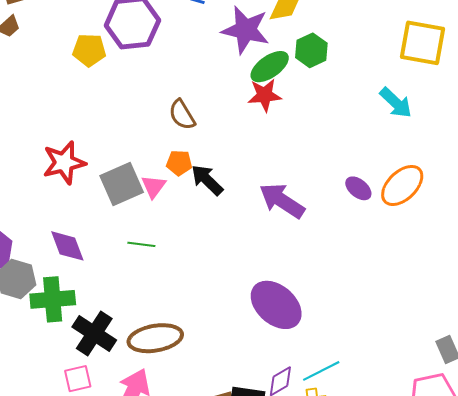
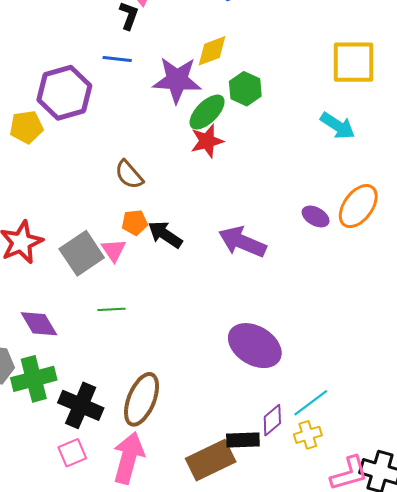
brown ellipse: (155, 338) -> (142, 399), turned -48

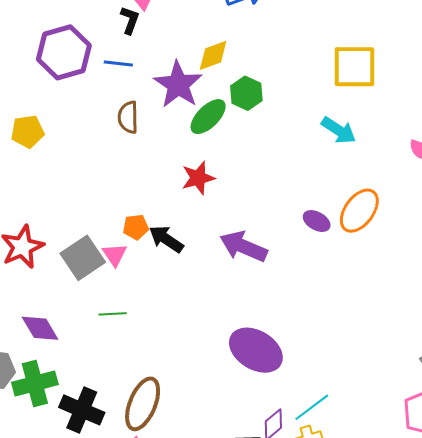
purple star: (177, 80) -> (178, 85), turned 30
purple hexagon: (64, 93) -> (64, 52), moved
red star: (207, 141) -> (198, 178), moved
brown semicircle: (129, 175) -> (128, 117), moved, turned 40

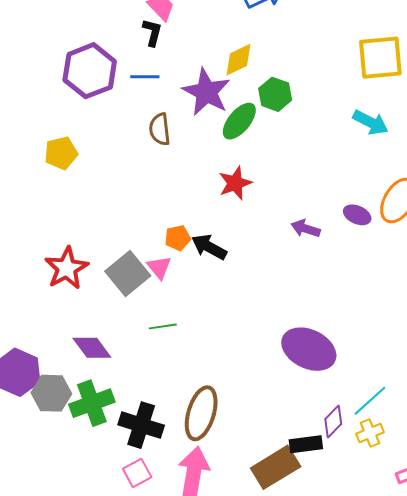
purple arrow: (243, 246) -> (305, 229), moved, size x0.6

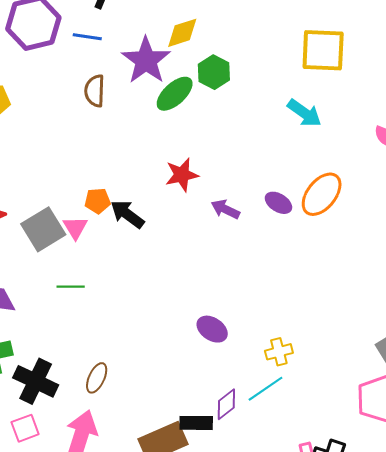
red star: (235, 183) -> (182, 175), moved
purple ellipse: (309, 349) -> (212, 329), size x0.6
brown ellipse: (201, 413) -> (97, 378), size x0.6
yellow cross: (370, 433) -> (279, 352), moved

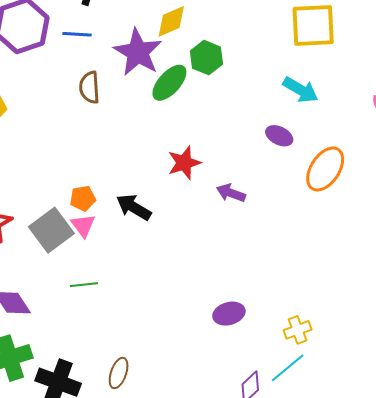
orange pentagon: (97, 201) -> (83, 198), moved
purple ellipse: (278, 203) -> (279, 136), moved
purple ellipse: (212, 329) -> (229, 314), turned -44

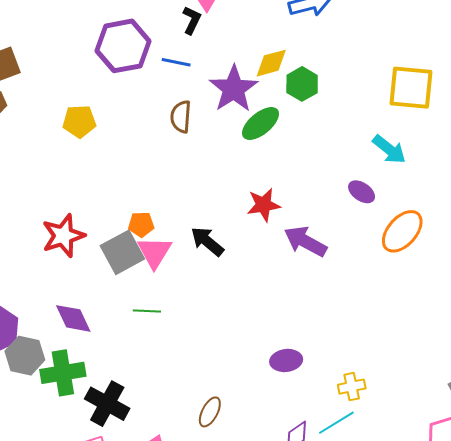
green hexagon: (206, 58) -> (302, 84), moved
purple arrow: (231, 193) -> (305, 241), size x1.5
orange pentagon: (83, 198) -> (141, 224), moved
pink triangle: (83, 225) -> (154, 252), size x1.4
brown ellipse: (119, 373) -> (210, 412), moved

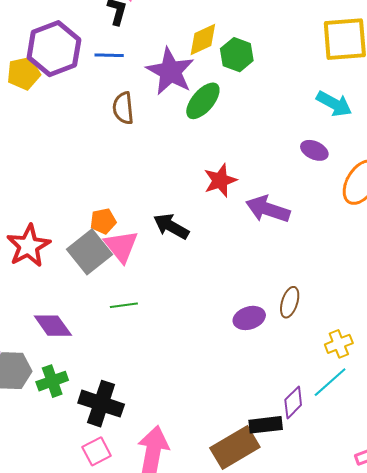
yellow pentagon: (79, 121) -> (24, 73), moved
purple ellipse: (286, 360) -> (249, 318), moved
green cross: (63, 373) -> (52, 381), size x0.7
brown ellipse: (210, 412) -> (290, 302), moved

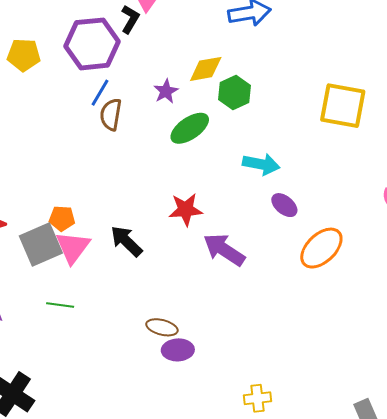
purple hexagon: (54, 49) -> (92, 44), moved
blue line: (109, 55) -> (100, 93), moved, turned -76
purple star: (170, 71) -> (166, 91), size x0.5
cyan arrow: (334, 104) -> (261, 164), moved, turned -33
brown ellipse: (290, 302) -> (162, 327), moved, turned 72

